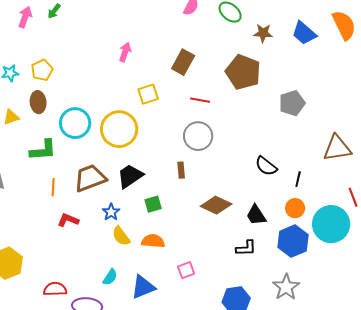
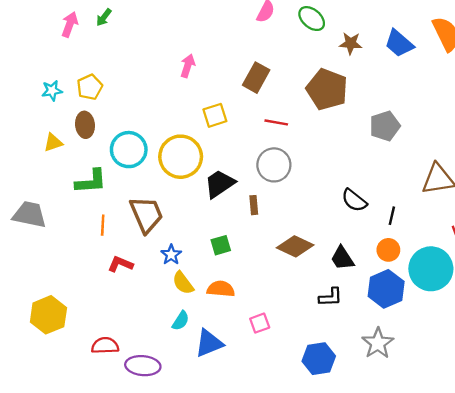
black trapezoid: (130, 176) -> (220, 184), moved
brown trapezoid: (90, 178) -> (146, 215), turned 88
cyan semicircle: (110, 277) -> (181, 321), moved

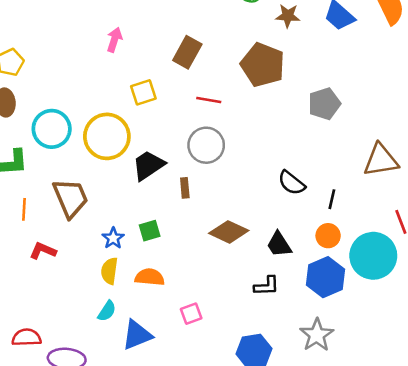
blue star: (171, 255) -> (113, 238), moved
yellow semicircle: (183, 283) -> (109, 271), turned 45

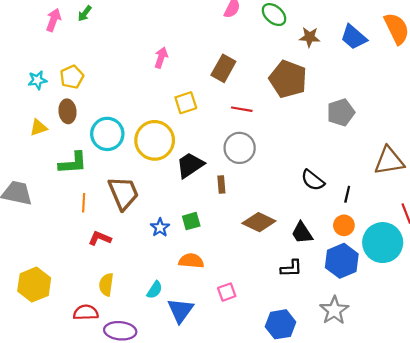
yellow semicircle: (109, 271) -> (106, 285), moved
blue triangle: (137, 335) -> (180, 310), turned -32

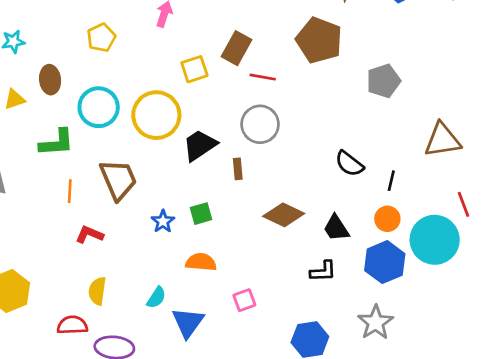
brown rectangle: (223, 68) -> (236, 48), moved
yellow pentagon: (72, 77) -> (101, 38), moved

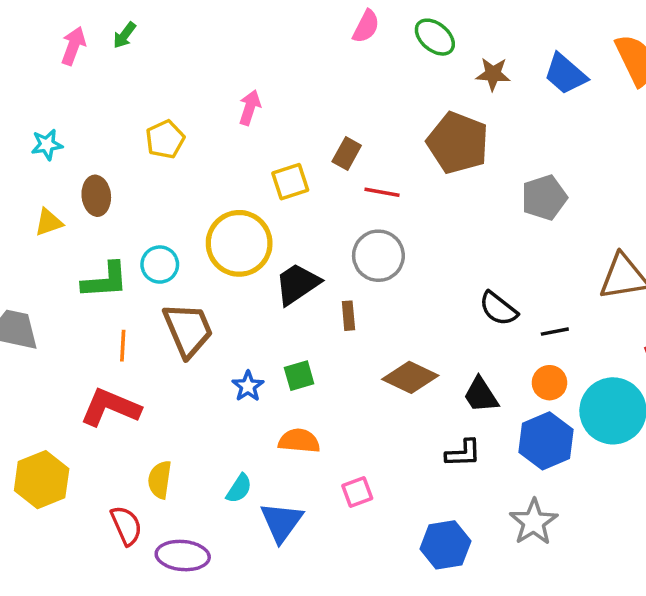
brown rectangle: (236, 48) -> (347, 153), size x0.7
cyan circle: (99, 107) -> (160, 265), moved, size x0.7
black line: (391, 181) -> (555, 332), turned 66
red L-shape: (89, 235) -> (110, 407), moved, size x1.6
red semicircle: (72, 325) -> (126, 526), turned 68

